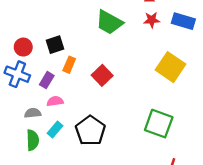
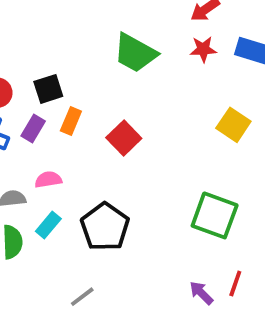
yellow square: (170, 67) -> (233, 125), size x0.7
purple rectangle: (47, 80) -> (33, 129), moved

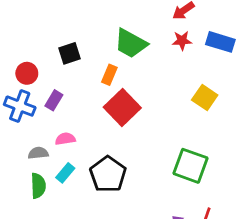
black square: (48, 89) -> (70, 53), moved
orange rectangle: (71, 121) -> (109, 75), moved
red square: (124, 138) -> (122, 107), size x1.4

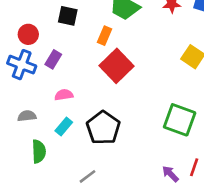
black square: (70, 53) -> (68, 16), turned 30
gray semicircle: (38, 153) -> (27, 116), moved
green semicircle: (38, 186) -> (39, 151), moved

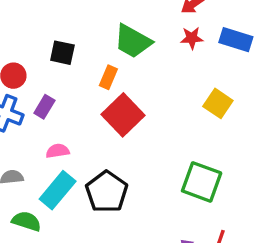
cyan rectangle: (64, 126) -> (58, 190), size x1.6
green semicircle: (39, 151) -> (26, 221), turned -70

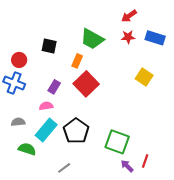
purple rectangle: (44, 107) -> (54, 87), moved
green square: (202, 182) -> (117, 142), moved

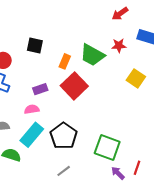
red star: (128, 37) -> (119, 46), moved
green trapezoid: (92, 39) -> (92, 55), moved
purple rectangle: (54, 87) -> (40, 89), turned 40
gray line: (64, 168) -> (64, 171), moved

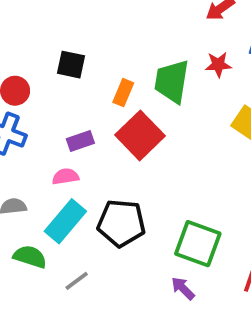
green trapezoid: (92, 55) -> (172, 81), turned 70
black pentagon: (64, 136) -> (121, 223), turned -30
gray line: (64, 171) -> (77, 281), moved
purple arrow: (118, 173) -> (183, 288), moved

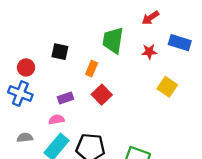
green trapezoid: (172, 81) -> (113, 40), moved
red square: (140, 135) -> (102, 95), size x0.7

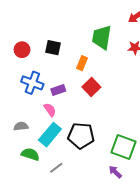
red circle: (26, 67) -> (22, 50), moved
blue cross: (20, 93) -> (32, 83), moved
pink semicircle: (57, 119) -> (50, 110), turned 64

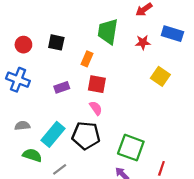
blue cross: (32, 83) -> (18, 80), moved
red square: (91, 87) -> (97, 84), turned -36
pink semicircle: (50, 110) -> (96, 108), moved

